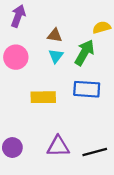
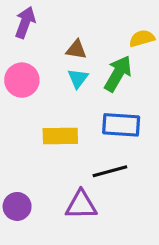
black line: (95, 152) -> (110, 171), moved

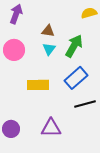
yellow semicircle: (142, 38) -> (89, 13), moved
blue rectangle: (121, 125) -> (76, 78), turned -45
black line: (110, 171) -> (85, 104), moved

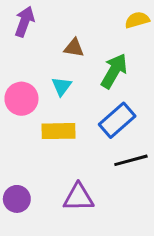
cyan triangle: (49, 49) -> (62, 86), moved
pink circle: (14, 50) -> (21, 99), moved

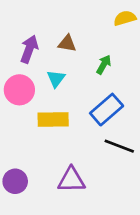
purple arrow: (25, 22) -> (29, 49), moved
green arrow: (114, 71) -> (104, 65), size x0.6
black line: (131, 160) -> (119, 146), turned 36

